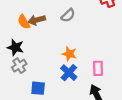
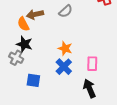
orange semicircle: (24, 22) -> (23, 24), moved
black star: (15, 47) -> (24, 44), moved
gray cross: (19, 66) -> (16, 58), turned -32

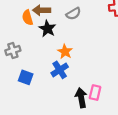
black star: (24, 44) -> (47, 29), moved
gray cross: (16, 58) -> (13, 50), turned 32
pink rectangle: (92, 64) -> (95, 93), moved

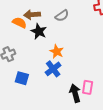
orange semicircle: (27, 18) -> (19, 23), turned 136

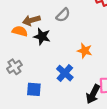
orange star: (57, 51) -> (85, 51), moved
black arrow: (75, 93) -> (93, 94), turned -126

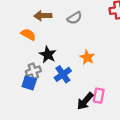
orange semicircle: (20, 31) -> (28, 34), moved
black star: (42, 36) -> (48, 55), moved
gray cross: (14, 67) -> (33, 71), moved

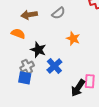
orange star: (87, 57) -> (73, 39), moved

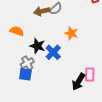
brown arrow: (29, 15) -> (42, 11), moved
blue cross: (54, 66) -> (53, 52), moved

